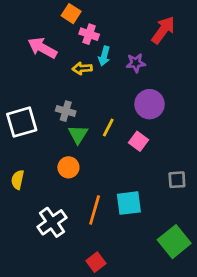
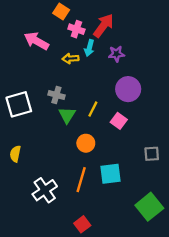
red arrow: (163, 30) -> (103, 26), moved
orange circle: (68, 167) -> (86, 143), moved

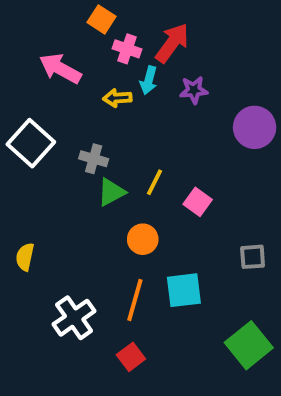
purple circle: (128, 89) -> (255, 127), moved
white square: (19, 104) -> (31, 143), moved, turned -32
green triangle: (67, 115) -> (111, 192), turned 30
red square: (82, 224) -> (131, 357), moved

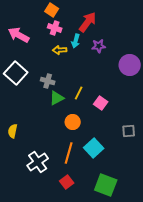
pink cross: (127, 49) -> (55, 28), moved
pink arrow: (60, 69) -> (19, 35), moved
cyan square: (184, 290) -> (94, 148), turned -36
green square: (249, 345) -> (106, 185), moved, turned -30

